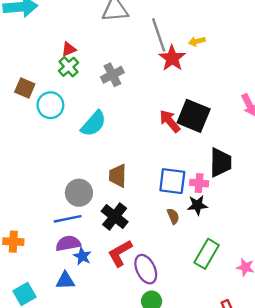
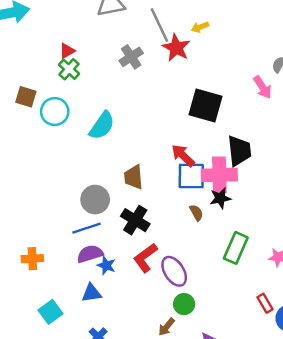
gray cross: (112, 75) -> (131, 57), moved
red arrow: (170, 121) -> (183, 156), moved
pink cross: (199, 183) -> (219, 175), size x1.8

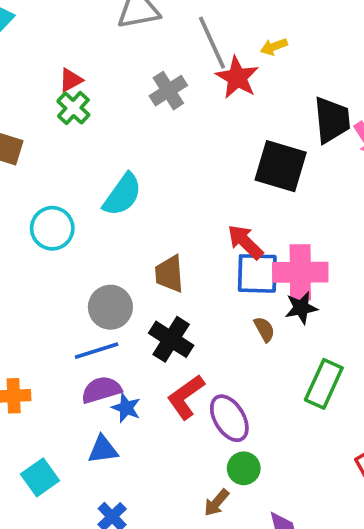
cyan circle: (55, 112) -> (52, 228), moved
black trapezoid: (239, 151) -> (332, 120), moved

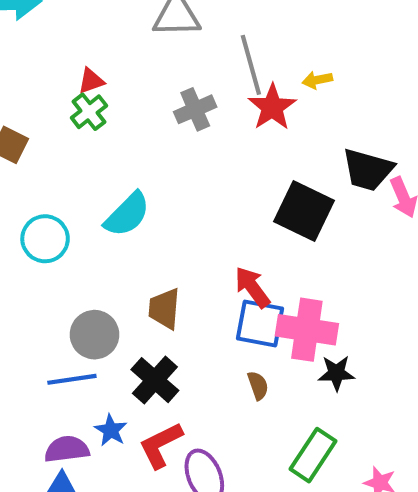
black trapezoid: (332, 120) -> (368, 170), turned 102
black star: (301, 308) -> (336, 373), moved
purple semicircle: (101, 390) -> (67, 449), moved
blue star: (126, 408) -> (111, 430), moved

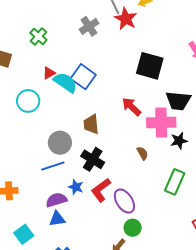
red triangle: (91, 81) -> (49, 73), moved
black trapezoid: (368, 170) -> (178, 101), moved
cyan semicircle: (127, 214) -> (65, 82), turned -90
blue square: (260, 323) -> (83, 77), moved, turned 35

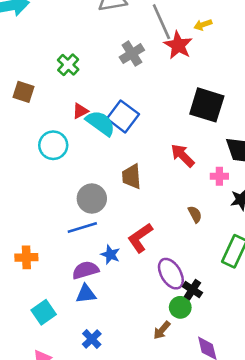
pink cross: (161, 122) -> (219, 176), size x0.5
black cross: (93, 159) -> (192, 290), moved, size x0.7
red L-shape: (101, 190) -> (140, 238), moved

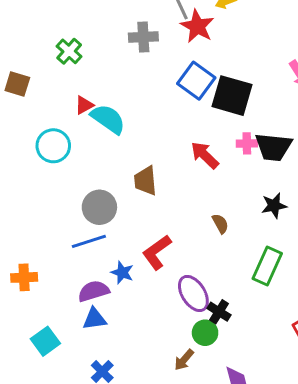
gray cross: (132, 54) -> (143, 37), turned 30
blue square: (123, 116) -> (196, 81), moved
pink cross: (219, 176) -> (247, 143), moved

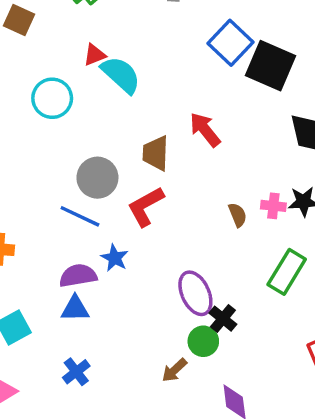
pink cross: (247, 143) -> (273, 206), moved
red arrow: (205, 155) -> (205, 130), moved
blue line: (89, 241) -> (80, 216), turned 36
red L-shape: (157, 252) -> (146, 207), moved

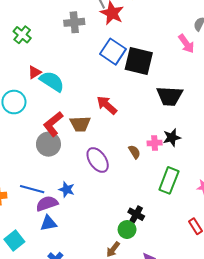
brown trapezoid: (156, 153) -> (80, 124), turned -85
red L-shape: (146, 207) -> (53, 124), moved
blue line: (80, 216) -> (32, 189), moved
purple ellipse: (195, 293) -> (98, 160), moved

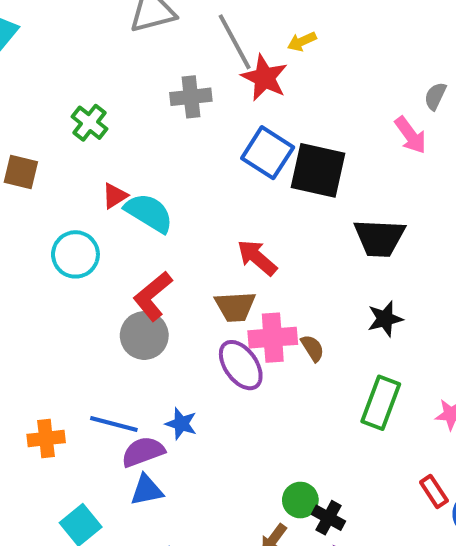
brown trapezoid: (80, 124) -> (235, 307), moved
pink cross: (155, 143) -> (273, 338), moved, size x1.6
black cross: (136, 214) -> (328, 518), moved

